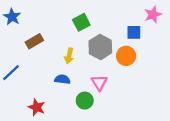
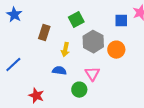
blue square: (134, 32) -> (121, 21), moved
brown rectangle: (34, 41) -> (44, 33), moved, turned -42

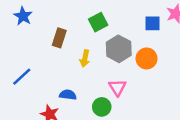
blue semicircle: (59, 71) -> (68, 95), moved

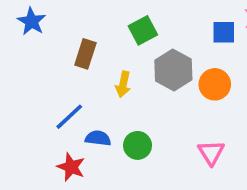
blue line: (22, 77) -> (69, 117), moved
pink triangle: (117, 88) -> (211, 153), moved
green circle: (102, 107) -> (138, 145), moved

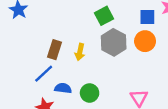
green square: (143, 30) -> (104, 16), moved
brown rectangle: (85, 54) -> (55, 50), moved
orange circle: (215, 84) -> (145, 41), moved

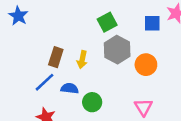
orange circle: (145, 41) -> (146, 65), moved
blue semicircle: (63, 88) -> (70, 88), moved

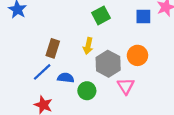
gray hexagon: (117, 50) -> (108, 64), moved
yellow arrow: (82, 60) -> (88, 46), moved
pink triangle: (143, 107) -> (126, 86), moved

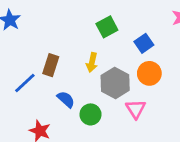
blue square: (143, 17) -> (144, 43), moved, turned -35
blue line: (42, 72) -> (25, 83), moved
blue semicircle: (66, 78) -> (66, 99), turned 35

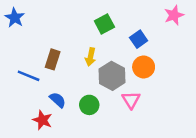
blue line: (25, 83) -> (29, 76), turned 65
blue semicircle: (66, 99) -> (58, 100), moved

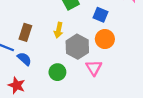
blue square: (139, 39) -> (100, 15), turned -32
blue semicircle: (58, 100) -> (24, 59), moved

